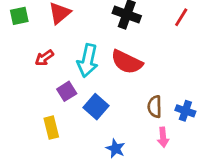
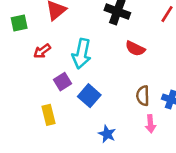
green square: (19, 16) -> (19, 23), moved
red semicircle: (127, 62) -> (135, 49), moved, size x0.7

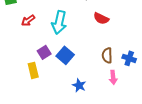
purple square: (62, 82) -> (44, 52), moved

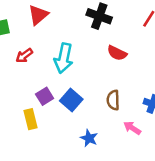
brown semicircle: (107, 55) -> (113, 100), moved
pink arrow: (113, 77) -> (132, 128), turned 128

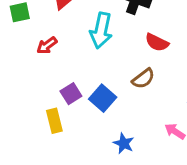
cyan arrow: (64, 58) -> (101, 30), moved
brown semicircle: (113, 100) -> (143, 79), moved, turned -126

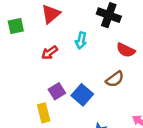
cyan arrow: (101, 30) -> (81, 40), size x0.6
red arrow: (47, 45) -> (50, 53), moved

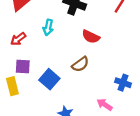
purple square: (57, 91) -> (23, 67), moved, turned 35
yellow rectangle: (44, 113) -> (12, 86), moved

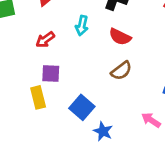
red semicircle: (91, 37) -> (120, 37), moved
blue square: (49, 79) -> (82, 107), moved

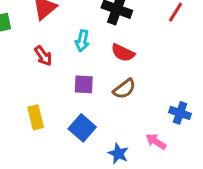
red arrow: (45, 40) -> (43, 56), turned -90
purple square: (51, 73) -> (84, 84), moved
blue star: (103, 131) -> (118, 154), moved

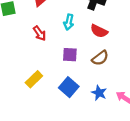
yellow rectangle: (36, 117) -> (34, 79), turned 60
blue star: (118, 154) -> (99, 93), moved

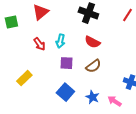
cyan arrow: (69, 22) -> (60, 41), moved
yellow rectangle: (34, 79) -> (24, 78), moved

